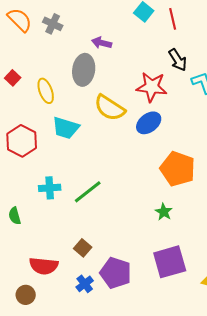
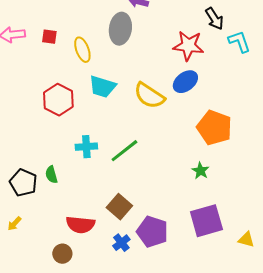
red square: (13, 78) -> (49, 37), turned -35
yellow semicircle: (110, 108) -> (149, 96), moved
brown square: (83, 248) -> (119, 207), size x1.4

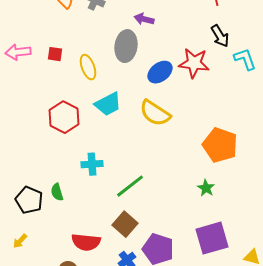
blue ellipse: (185, 82) -> (160, 72), moved
cyan trapezoid: (102, 87) -> (108, 104), turned -44
green line: (124, 151) -> (130, 186), moved

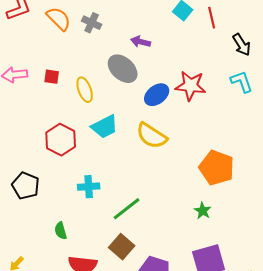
black arrow: (220, 36) -> (242, 45), moved
gray ellipse: (126, 46) -> (123, 69), turned -56
green semicircle: (57, 192) -> (61, 231), moved
black pentagon: (29, 200) -> (26, 186), moved

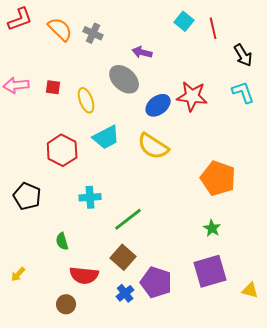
green star: (203, 211) -> (212, 228), moved

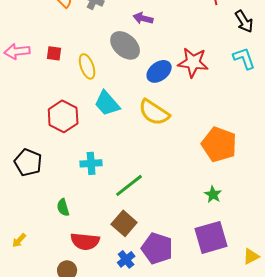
cyan trapezoid: (106, 137) -> (107, 103), turned 76
yellow triangle: (250, 290) -> (251, 256), turned -42

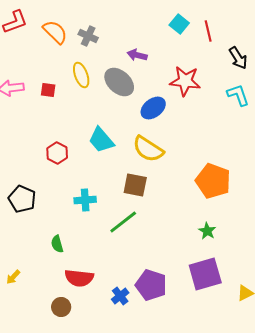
red star: (193, 62) -> (185, 81), moved
yellow ellipse: (87, 66) -> (81, 75), moved
red hexagon: (63, 116) -> (57, 153), size x0.7
brown square: (124, 223) -> (135, 185), moved, turned -30

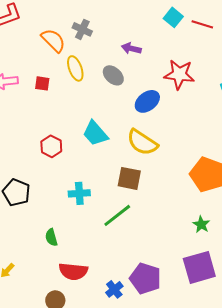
red line: (208, 31) -> (202, 24), turned -60
orange semicircle: (55, 32) -> (53, 40), moved
gray ellipse: (119, 82) -> (113, 75), size x0.7

